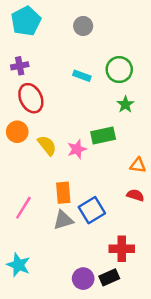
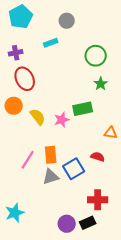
cyan rectangle: (82, 76) -> (51, 43), moved, turned -40
red semicircle: (135, 195) -> (98, 157), moved
pink line: (23, 208) -> (28, 160), moved
cyan star: (18, 265) -> (15, 213), turned 30

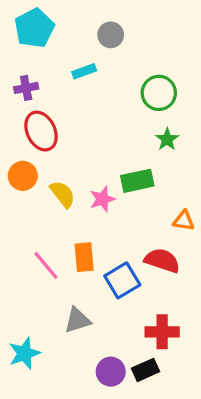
red semicircle: (98, 157) -> (162, 260), size x1.5
pink line: (28, 160) -> (46, 265), turned -72
gray triangle: (51, 177) -> (78, 320), moved

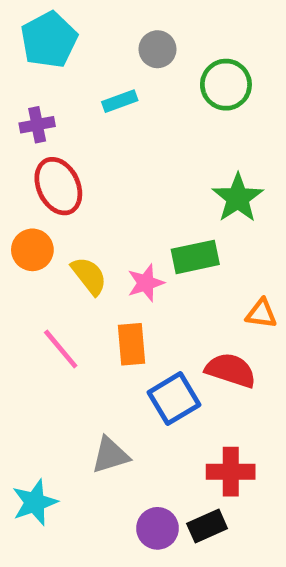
green circle: (159, 93) -> (226, 85), moved
green star: (167, 139) -> (238, 198), size x1.5
orange rectangle: (84, 257) -> (132, 344), moved
pink line: (46, 265) -> (61, 349), moved

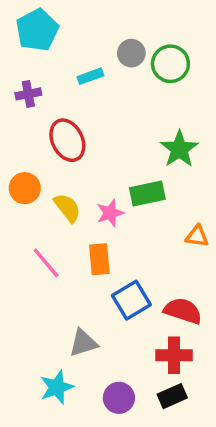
gray circle: (157, 49) -> (131, 53), moved
red ellipse: (58, 186) -> (67, 140), moved
red semicircle: (231, 370) -> (183, 311), moved
cyan star: (35, 502) -> (57, 387), moved
black rectangle: (207, 526) -> (172, 396), moved

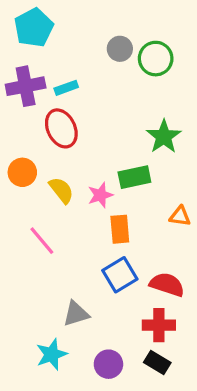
cyan rectangle: (90, 76) -> (66, 88), moved
purple cross: (28, 94) -> (26, 86), size x1.6
orange rectangle: (99, 259) -> (120, 229), moved
black rectangle: (172, 396) -> (157, 363), turned 55

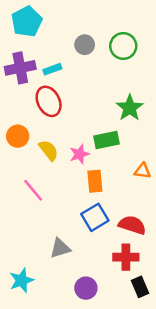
gray circle: (120, 49) -> (85, 45), moved
cyan star: (52, 354) -> (22, 280), moved
black rectangle: (157, 363) -> (140, 287), moved, turned 36

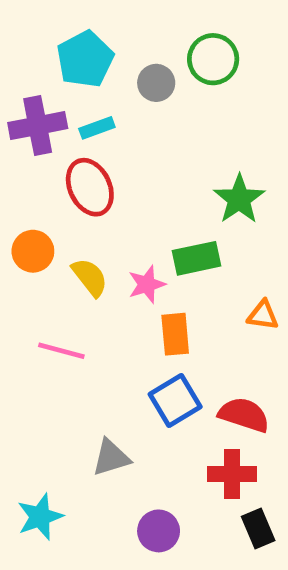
cyan pentagon: (27, 22) -> (85, 59), moved
green circle: (123, 46) -> (213, 59), moved
pink line: (33, 190) -> (61, 351), turned -35

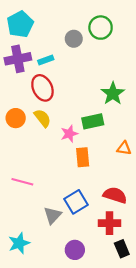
cyan pentagon: (85, 59) -> (20, 24), moved
yellow semicircle: (90, 277) -> (42, 118), moved
pink line: (61, 351) -> (22, 182), moved
blue square: (175, 401) -> (76, 202), moved
gray triangle: (111, 457) -> (53, 215), turned -30

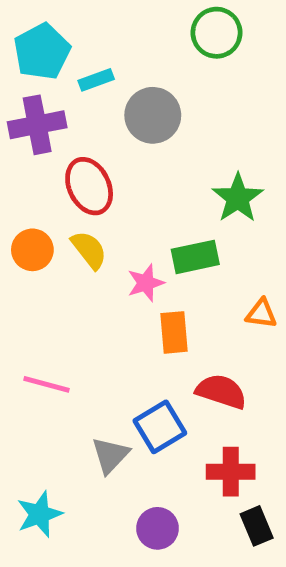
green circle: (101, 28) -> (216, 33), moved
gray circle: (74, 39) -> (153, 115), moved, size x1.5
cyan rectangle: (46, 60) -> (96, 80), moved
red semicircle: (115, 195) -> (221, 391), moved

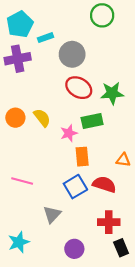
red ellipse: (89, 186) -> (79, 88), moved, turned -35
green star: (238, 198) -> (112, 93), turned 30
orange triangle: (261, 314) -> (123, 160), moved
blue square: (160, 427) -> (75, 187), moved

